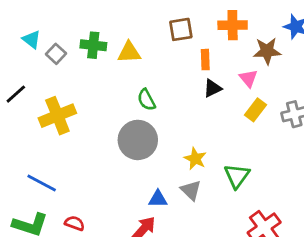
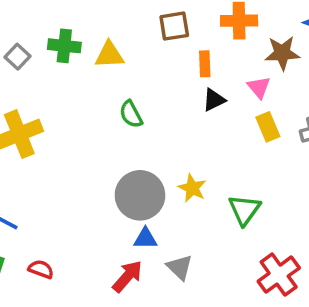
yellow rectangle: (256, 110) -> (268, 127), turned -60
gray circle: (138, 140) -> (140, 195), moved
gray triangle: (191, 190) -> (180, 267), moved

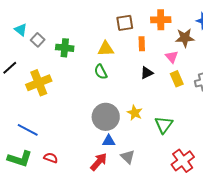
green cross: (64, 46) -> (65, 48), moved
yellow triangle: (109, 55) -> (106, 49), moved
black triangle: (214, 100) -> (147, 73), moved

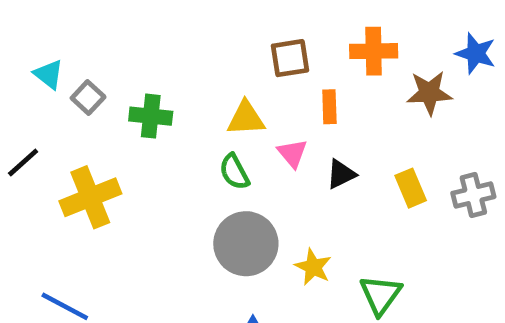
pink triangle: (172, 57) -> (292, 153), moved
gray circle: (106, 117) -> (246, 244), moved

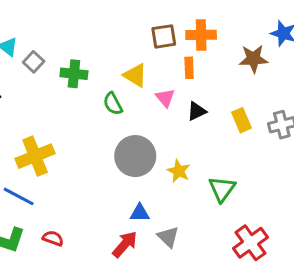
orange cross: (374, 51) -> (201, 35), moved
yellow triangle: (246, 118) -> (135, 75), turned 35
green semicircle: (234, 172) -> (113, 104), moved
yellow cross: (90, 197) -> (35, 156), moved

